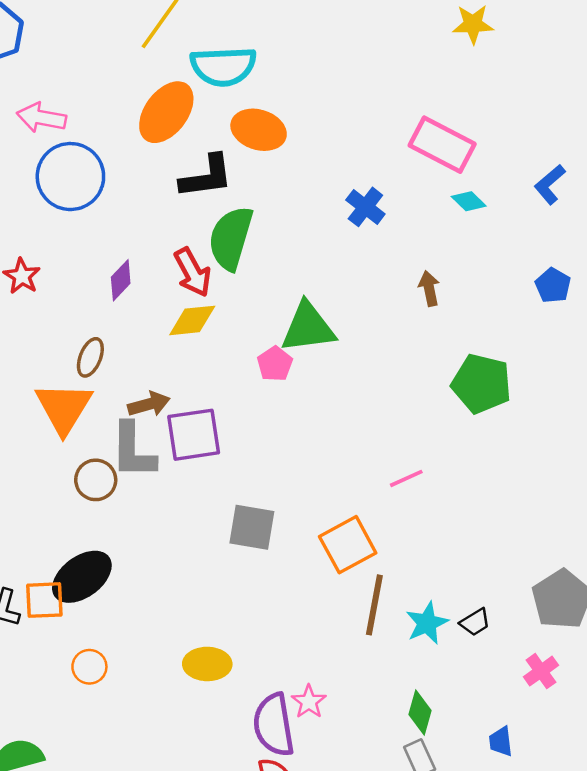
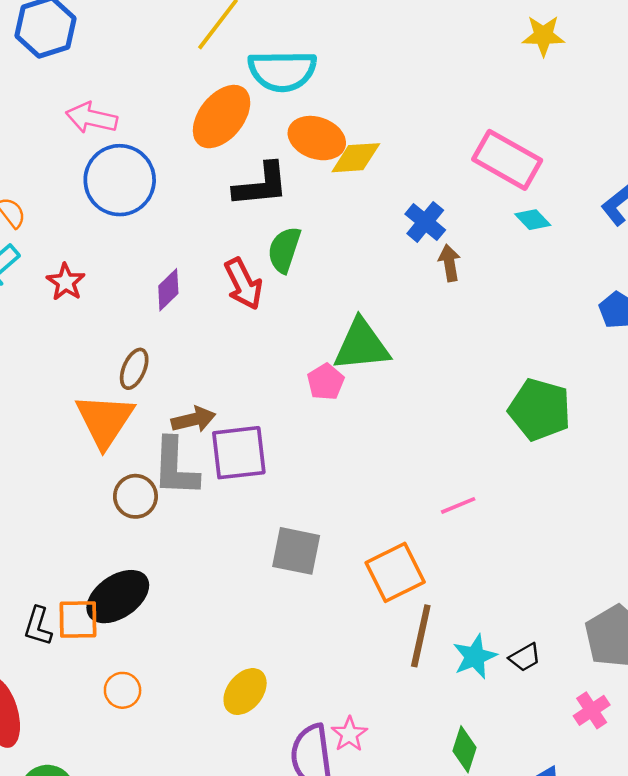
green semicircle: (231, 238) -> (284, 250), size x0.7
brown arrow: (429, 288) -> (449, 263), moved
yellow diamond: (192, 320) -> (356, 158), moved
yellow ellipse: (207, 664) -> (245, 692), turned -54

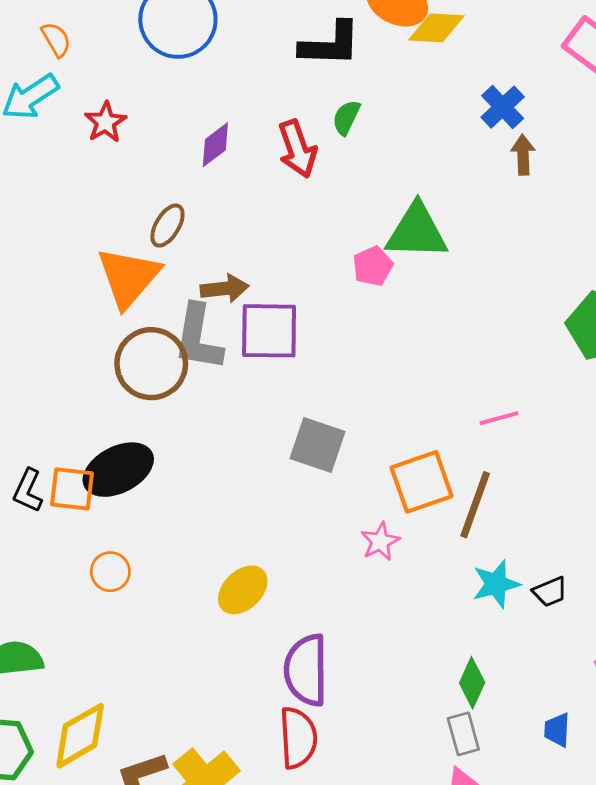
green semicircle: (284, 250) -> (346, 117), size x0.7
brown circle: (135, 496) -> (151, 364), size x1.5
brown line: (421, 636) -> (475, 505), moved
pink star: (349, 734) -> (380, 542), moved

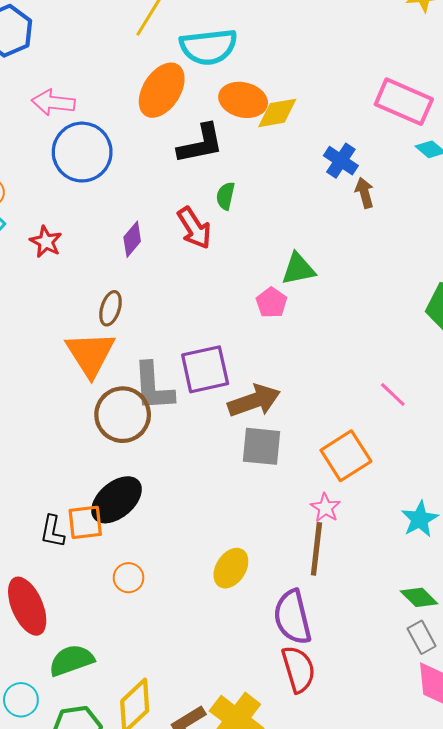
green triangle: (417, 231) -> (298, 269), size x0.7
brown arrow: (225, 289) -> (254, 401), moved, size x1.4
pink line: (499, 418) -> (393, 394), turned 72
brown line: (475, 505) -> (316, 549), moved
green diamond: (472, 683) -> (419, 597), turned -57

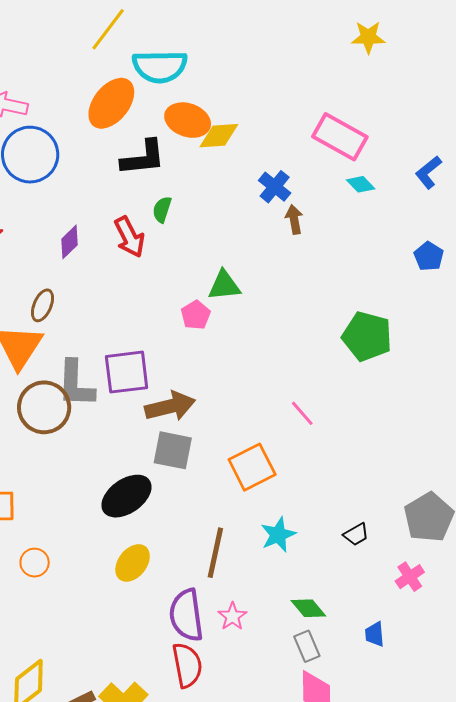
black ellipse: (116, 500) -> (126, 496), moved
pink star: (325, 508) -> (232, 616), moved
cyan star: (420, 519) -> (278, 535), moved

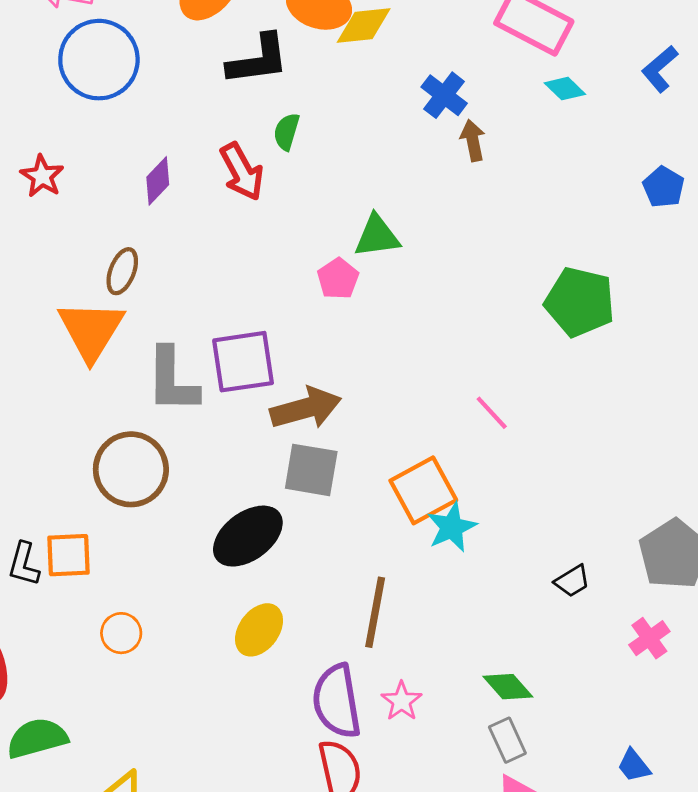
brown circle: (44, 407) -> (131, 469), moved
cyan star: (278, 535) -> (452, 527), moved
blue trapezoid: (375, 634) -> (634, 766), moved, turned -32

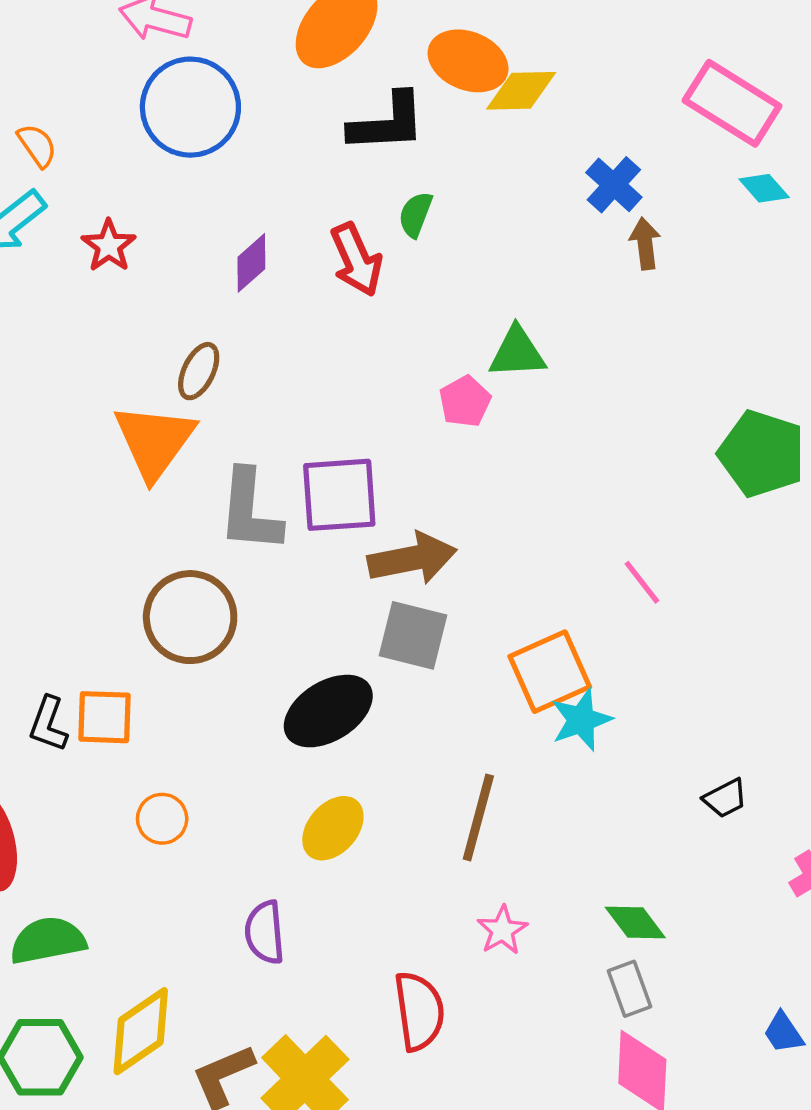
purple semicircle: (337, 701) -> (265, 932), moved, size x0.7

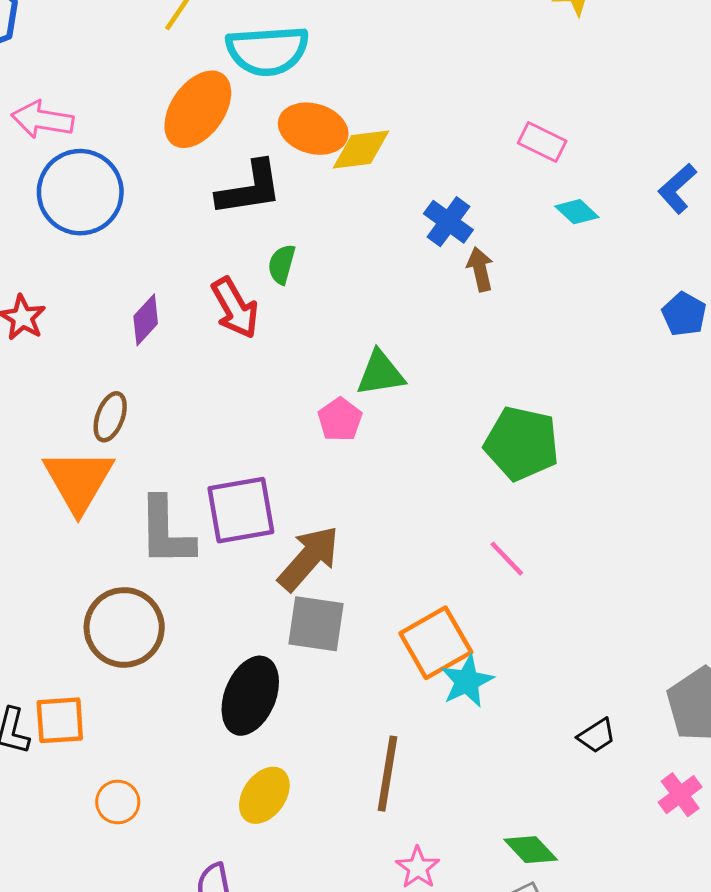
pink rectangle: (732, 103) -> (542, 142), size x0.6
green pentagon: (762, 454) -> (522, 443), moved
brown arrow: (412, 558) -> (309, 558), turned -32
black ellipse: (328, 711) -> (250, 696), turned -30

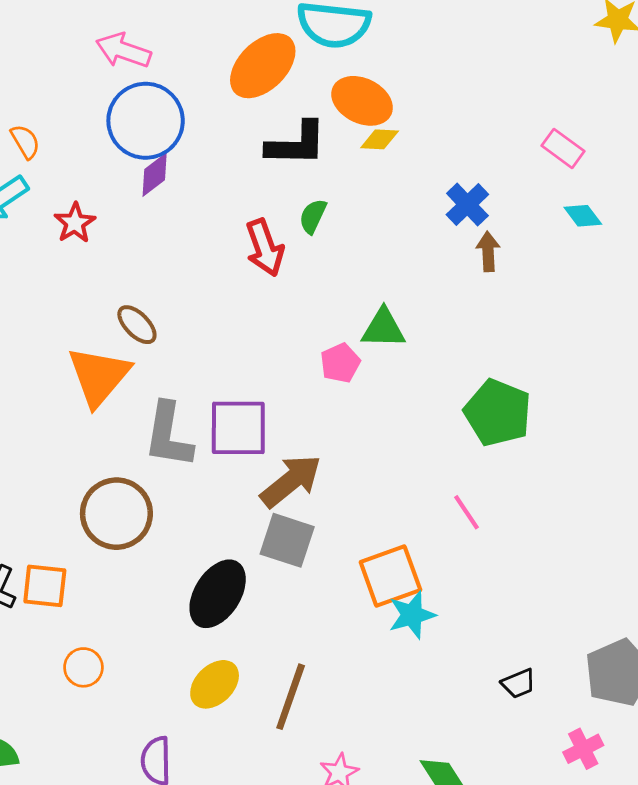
yellow diamond: (361, 149) -> (380, 139), moved, size x0.7
purple diamond: (146, 320) -> (155, 175), moved
brown ellipse: (110, 417) -> (137, 325), turned -75
brown line: (388, 774) -> (291, 697), moved

